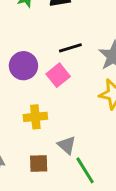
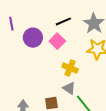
yellow cross: (35, 117) -> (70, 68), moved, turned 35

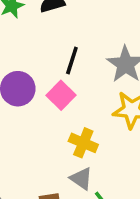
black line: (63, 21) -> (72, 60), turned -49

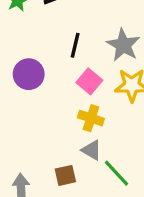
pink square: (61, 95) -> (89, 81), moved

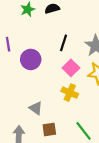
gray triangle: (92, 150) -> (36, 108), moved

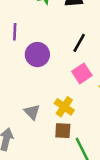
yellow cross: (70, 93) -> (64, 107), moved
brown square: (49, 130) -> (63, 131), moved

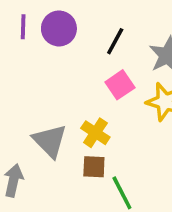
purple circle: (37, 55) -> (59, 28), moved
gray triangle: (32, 112) -> (50, 141), size x1.5

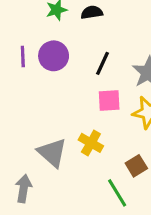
pink square: (120, 85) -> (109, 100), turned 35
brown square: (94, 167) -> (136, 166), moved, turned -30

